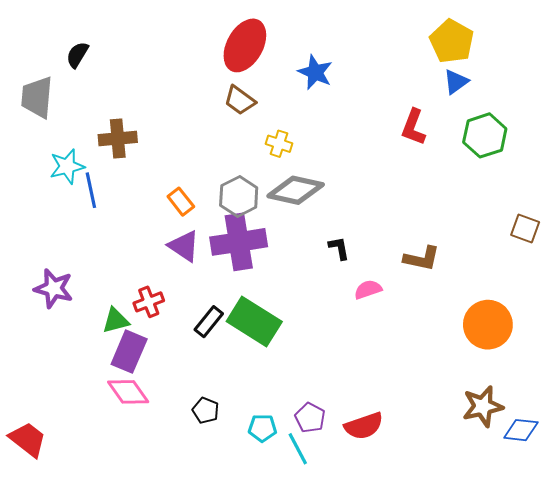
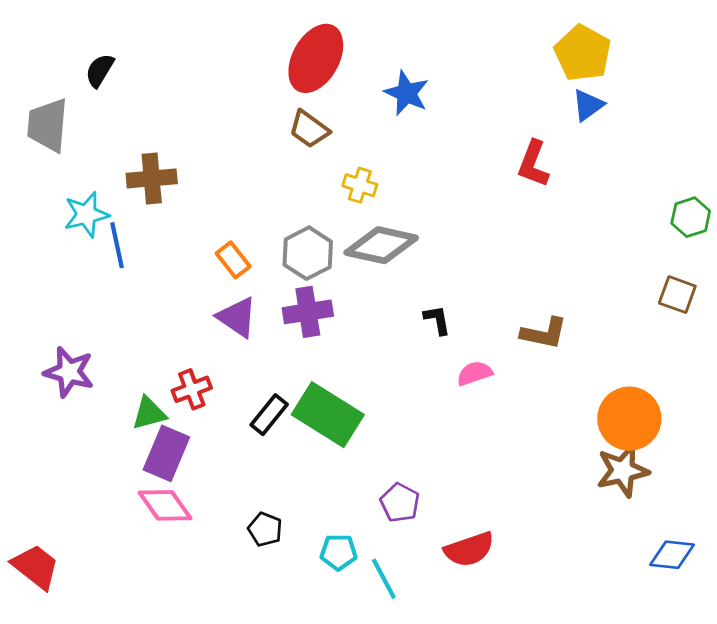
green hexagon: (485, 135) -> (691, 217), moved, size x0.7
purple cross: (239, 242) -> (308, 312), size x0.7
brown star: (483, 406) -> (623, 471), moved
purple pentagon: (310, 418) -> (400, 503), moved

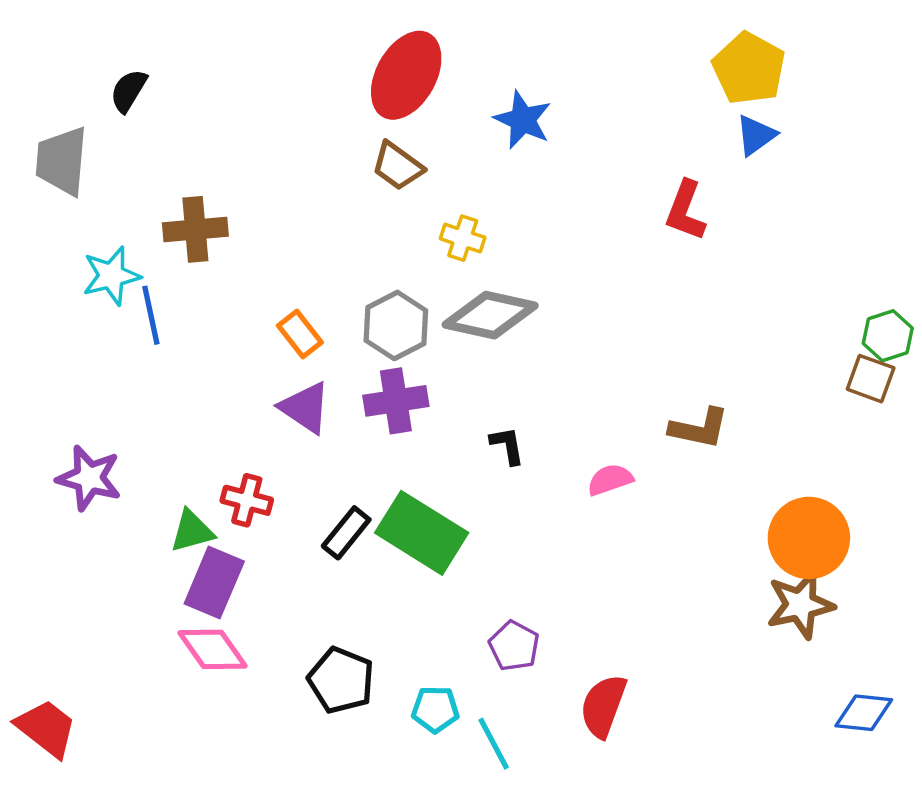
green hexagon: (691, 217) -> (888, 336), moved
black L-shape: (437, 320) -> (507, 445), moved
red cross: (192, 389) -> (247, 500), turned 36
black pentagon: (265, 529) -> (341, 680), size x1.5
red semicircle: (469, 549) -> (603, 706), turned 129

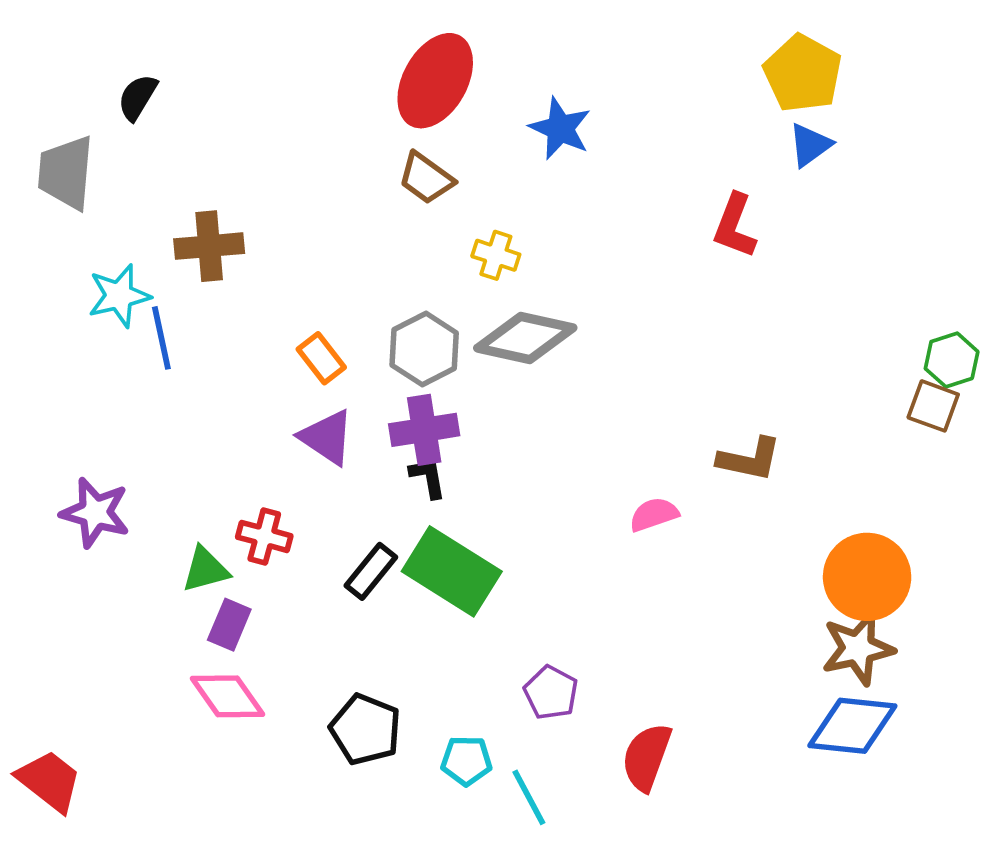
black L-shape: (507, 445) -> (428, 478), moved
purple rectangle: (214, 583) -> (229, 625), size x0.7
blue diamond: (864, 713) -> (852, 726), moved, size x1.4

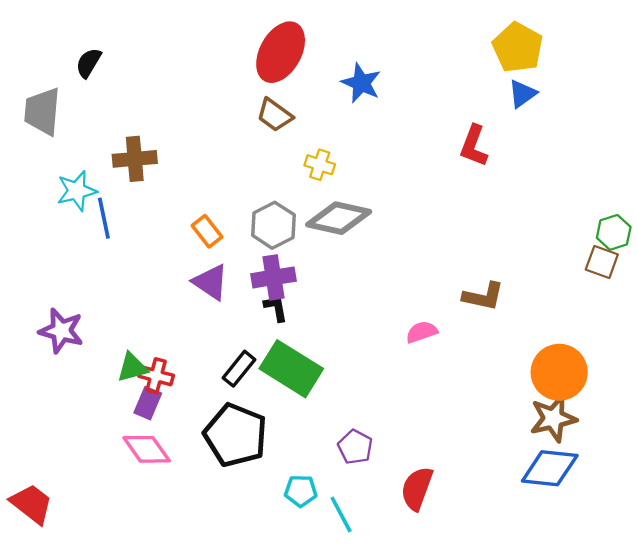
red cross: (264, 536) -> (156, 376), moved
black pentagon: (365, 729) -> (236, 435), moved, size x1.4

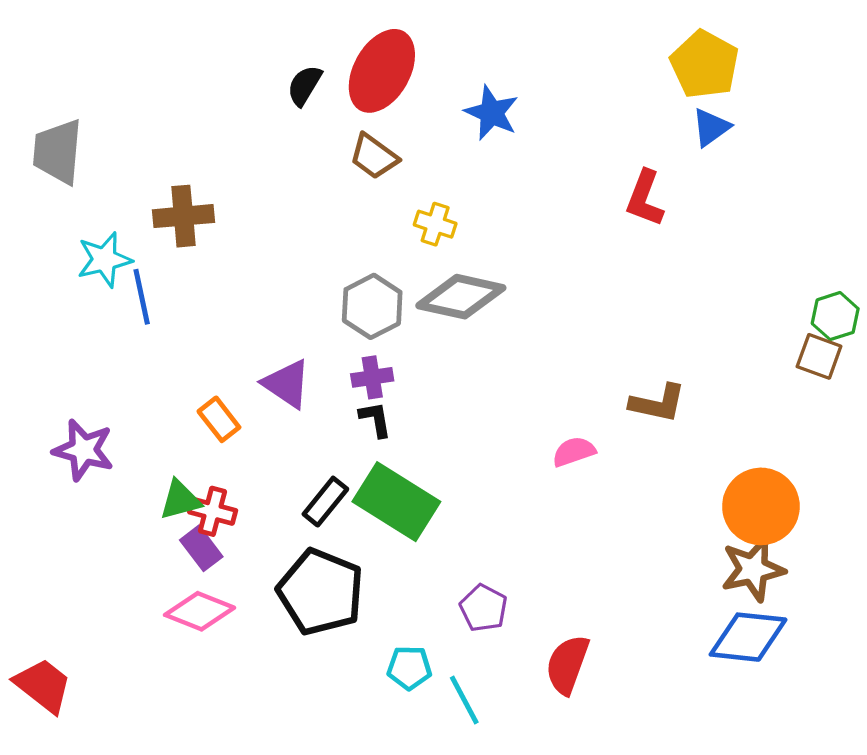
black semicircle: (89, 63) -> (304, 85), moved
orange rectangle: (207, 231) -> (219, 419), moved
purple cross: (273, 277) -> (372, 377), size x0.7
purple rectangle: (148, 403) -> (201, 548), turned -60
pink diamond: (147, 449) -> (200, 611), turned -33

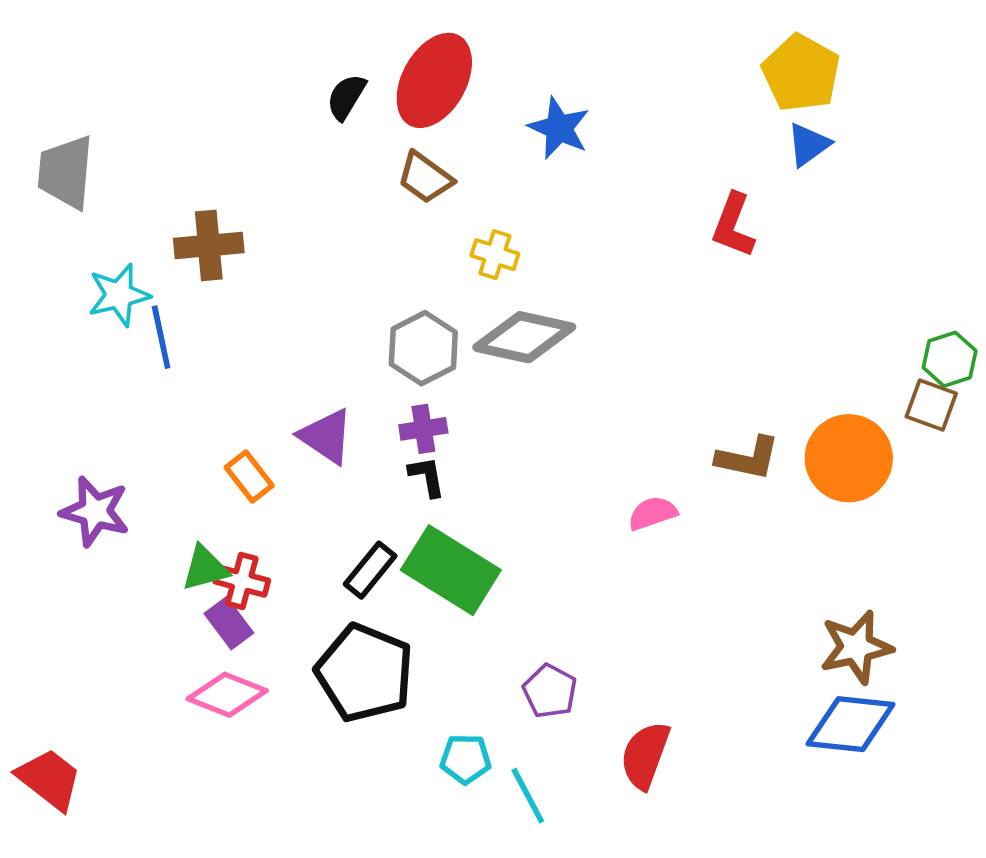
orange circle: (761, 506) -> (849, 458), moved

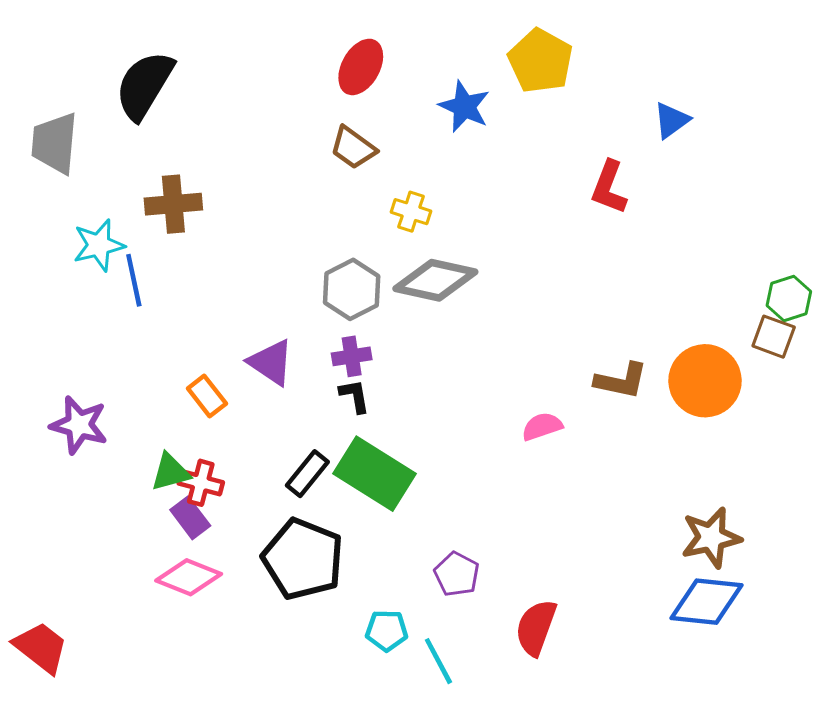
yellow pentagon: (801, 73) -> (540, 61), moved
red ellipse: (434, 80) -> (361, 67), size x0.7
black semicircle: (346, 97) -> (144, 85), moved, size x1.8

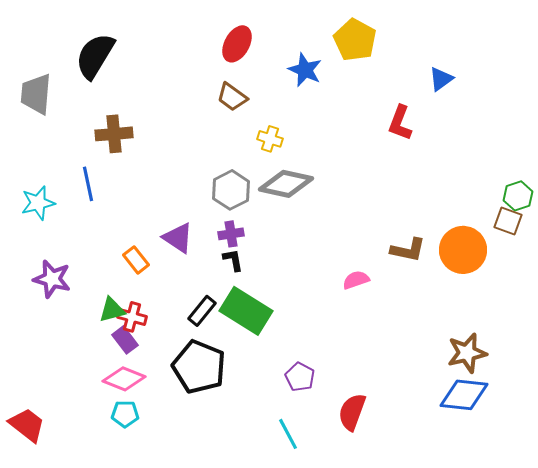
cyan star: (99, 245) -> (38, 203), moved
cyan pentagon: (387, 631) -> (125, 414), moved

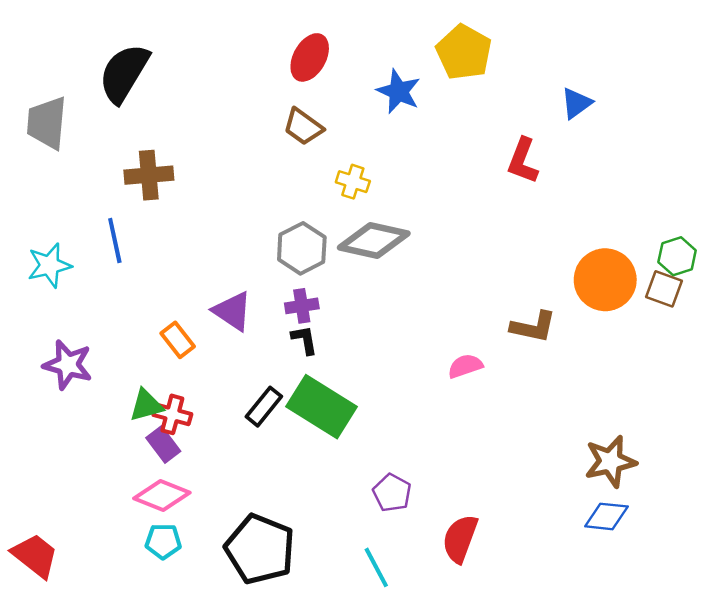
orange circle: (463, 250) -> (605, 280), moved
black pentagon: (199, 367) -> (260, 549), moved
blue diamond: (464, 395) -> (606, 516), size x0.7

